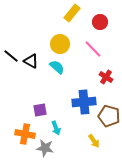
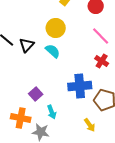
pink line: (93, 49) -> (101, 36), moved
black triangle: (31, 61) -> (27, 45), turned 42
purple square: (40, 110) -> (36, 94), turned -32

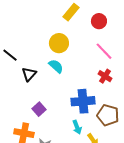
black triangle: (27, 45) -> (29, 74), moved
cyan arrow: (52, 112) -> (77, 127), moved

